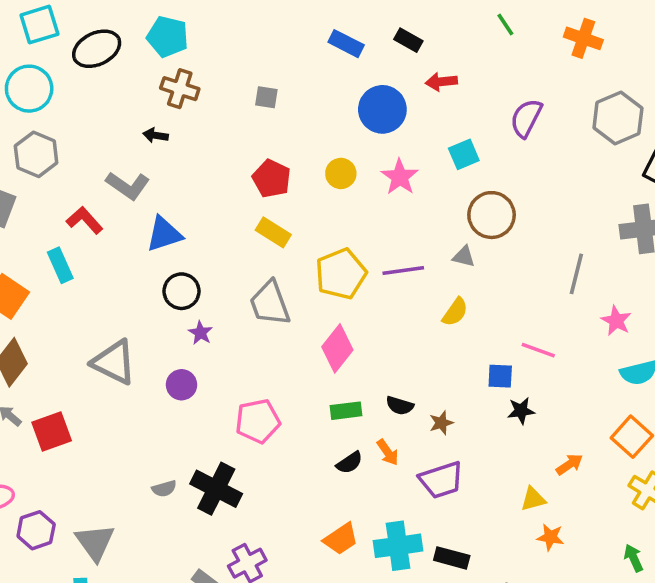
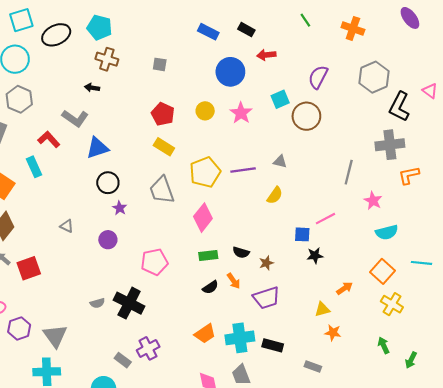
brown circle: (492, 215) -> (306, 116), moved
pink line: (538, 350) -> (325, 219), turned -48
gray triangle: (114, 362) -> (67, 226), size x0.5

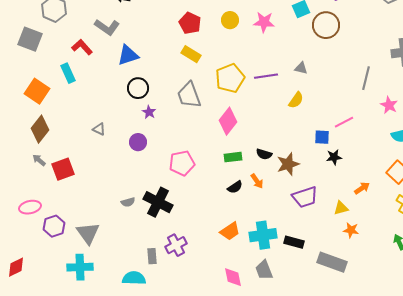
pink star: (241, 113) -> (264, 22), turned -30
brown star: (266, 263) -> (288, 164), size x1.6
purple trapezoid: (266, 298) -> (305, 197), moved
gray rectangle: (123, 360) -> (152, 256), turned 49
gray rectangle: (313, 366) -> (332, 262), size x1.8

